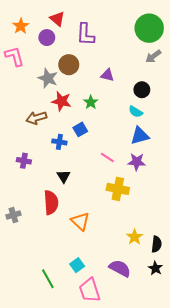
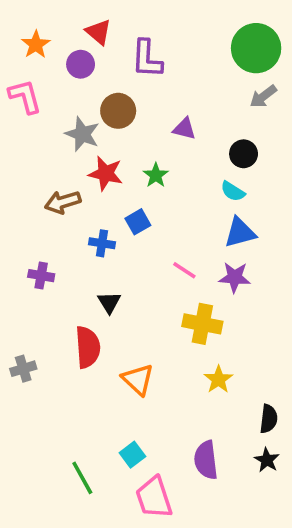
yellow star: (135, 237) -> (218, 379), moved
purple semicircle: (120, 268) -> (206, 460), turned -125

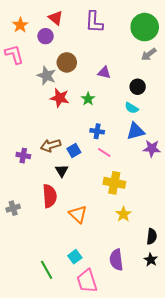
purple L-shape: (147, 59) -> (94, 22), moved
brown arrow: (63, 202) -> (51, 145), moved
blue square: (138, 222) -> (74, 150), moved
blue cross: (102, 243) -> (97, 131), moved
purple star: (235, 277) -> (152, 148), moved

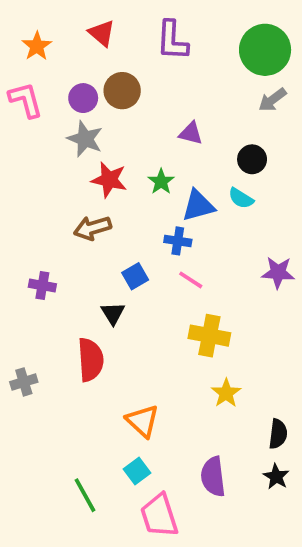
purple circle: (46, 36) -> (83, 98), moved
brown circle: (67, 62) -> (122, 91), moved
blue triangle: (136, 131) -> (198, 206), moved
brown arrow: (51, 145) -> (92, 228), moved
orange triangle: (78, 214) -> (143, 421), moved

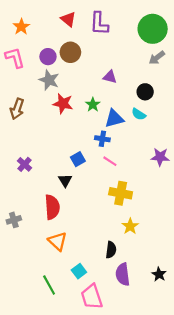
red triangle: (102, 33) -> (68, 19), moved
brown arrow: (92, 228) -> (17, 109), moved, turned -54
purple cross: (42, 285) -> (25, 164), turned 32
orange triangle: (143, 421) -> (58, 241), moved
black semicircle: (278, 434) -> (111, 250), moved

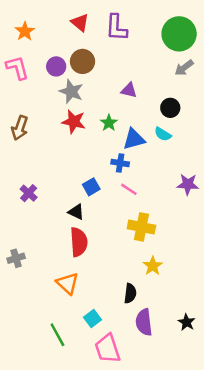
gray star: (49, 80) -> (71, 92), moved
black triangle: (65, 180) -> (76, 212), turned -32
red semicircle: (52, 207) -> (79, 242), moved

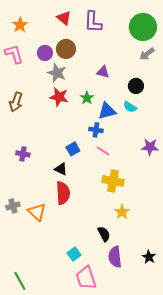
purple cross: (29, 193) -> (23, 154), turned -32
orange triangle: (67, 283) -> (37, 212), moved
black semicircle: (130, 293) -> (104, 234), turned -35
green line: (57, 335) -> (20, 281), moved

